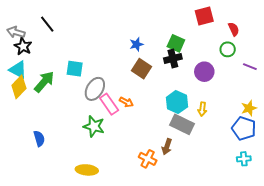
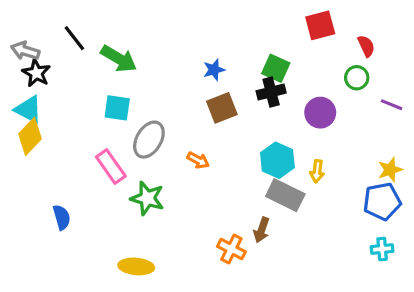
brown square: (142, 69) -> (222, 108), turned 36
green arrow: (44, 82) -> (119, 59), moved, turned 80
pink rectangle: (109, 104) -> (111, 167), moved
blue pentagon: (244, 128) -> (382, 201), turned -30

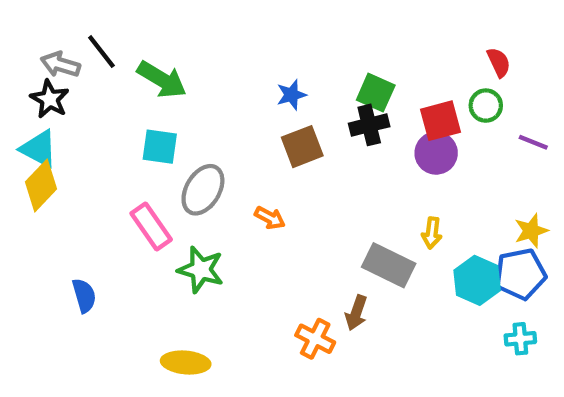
red square: (320, 25) -> (440, 121), moved
gray arrow: (25, 51) -> (60, 65), moved
cyan hexagon: (277, 160) -> (477, 280), moved

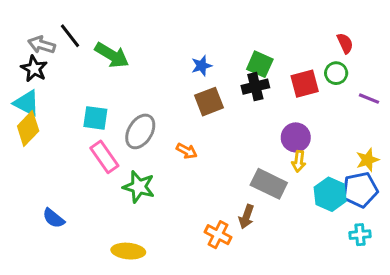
cyan square: (160, 147) -> (95, 118), moved
purple circle: (436, 153) -> (296, 137), moved
blue semicircle: (84, 296) -> (54, 218), moved, turned 145

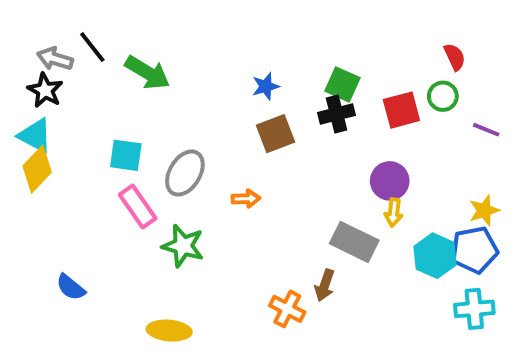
orange arrow: (187, 151) -> (246, 199), turned -30
cyan cross: (360, 235) -> (474, 309), size x1.4

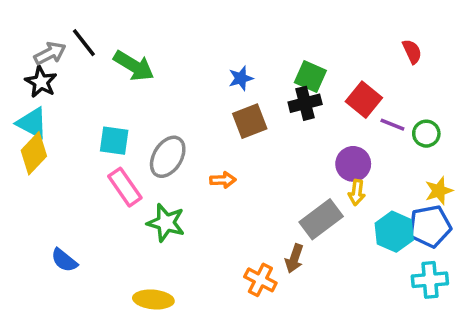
gray arrow: (55, 59) -> (50, 53), turned 136
green circle: (443, 96) -> (426, 134), moved
red square: (401, 110) -> (364, 100), turned -36
purple line: (486, 130) -> (392, 125), moved
gray rectangle: (354, 242) -> (321, 219), turned -63

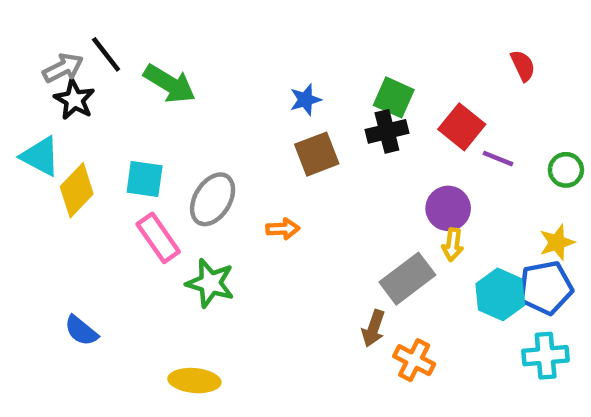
black star: (41, 82) -> (74, 100), moved
green circle: (426, 134) -> (566, 170), moved
yellow diamond: (34, 153) -> (77, 190), moved
orange cross: (260, 280) -> (414, 360), moved

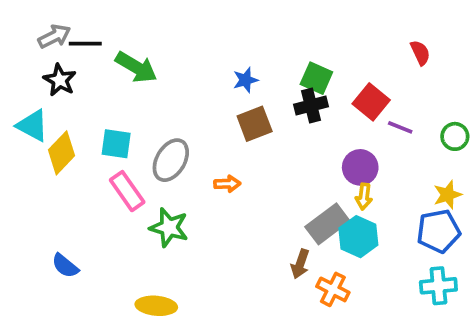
black line: (106, 54) -> (85, 44), turned -52
gray arrow: (63, 68) -> (54, 36), moved
cyan hexagon: (500, 294) -> (358, 237), moved

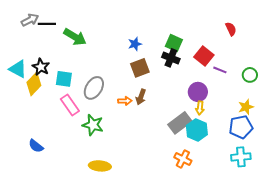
black star: (60, 80) -> (41, 67), moved
black cross: (311, 106) -> (171, 58), turned 36
brown arrow: (300, 264) -> (141, 97), moved
yellow ellipse: (156, 306) -> (100, 166), moved

